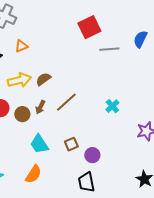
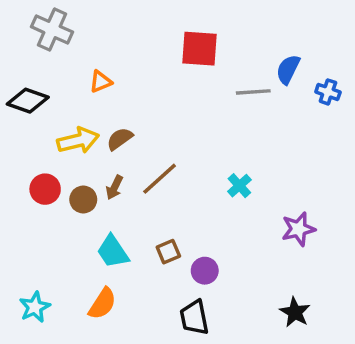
red square: (89, 27) -> (200, 49), turned 30
orange triangle: (21, 46) -> (101, 82), moved
gray line: (109, 49) -> (253, 92), moved

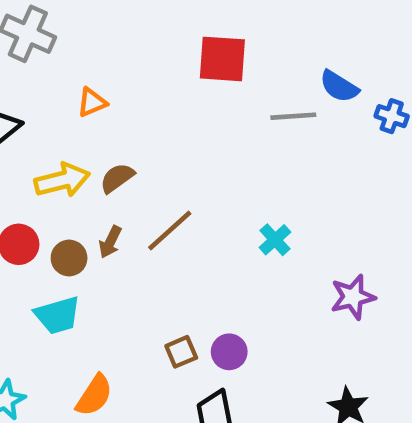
blue semicircle: (288, 69) -> (339, 86), turned -84
cyan trapezoid: (113, 252) -> (58, 315), moved, turned -72
brown square: (168, 252) -> (181, 352), moved

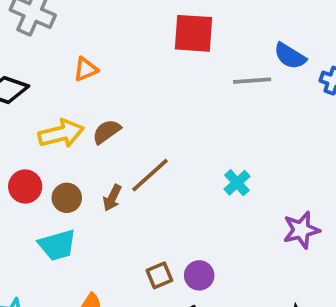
brown arrow: (110, 242) -> (112, 198), moved

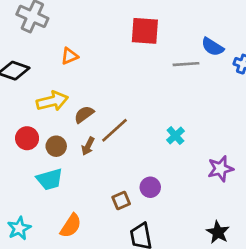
brown semicircle: (107, 132) -> (84, 114), moved
purple circle: (199, 275) -> (150, 187), moved

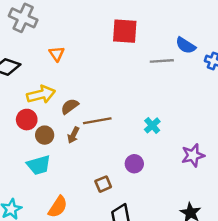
orange triangle: (69, 56) -> (57, 54), turned -42
brown line: (114, 130) -> (97, 121), turned 32
red circle: (27, 138) -> (27, 120), moved
purple circle: (150, 187) -> (134, 164), moved

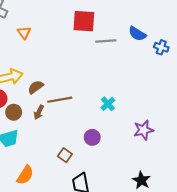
orange triangle: (57, 54) -> (24, 33), moved
gray line: (162, 61) -> (106, 41), moved
brown square: (103, 184) -> (65, 155), turned -32

